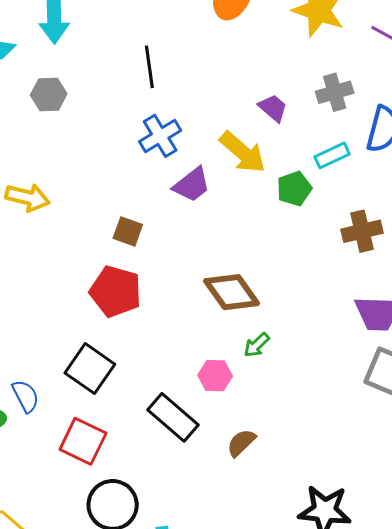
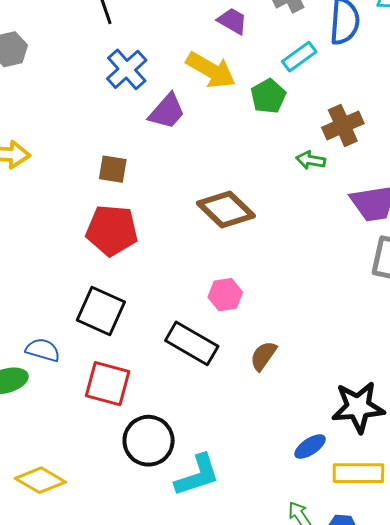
green arrow: (257, 345) -> (311, 160), moved, turned 64
blue semicircle: (26, 396) -> (43, 350), turned -36

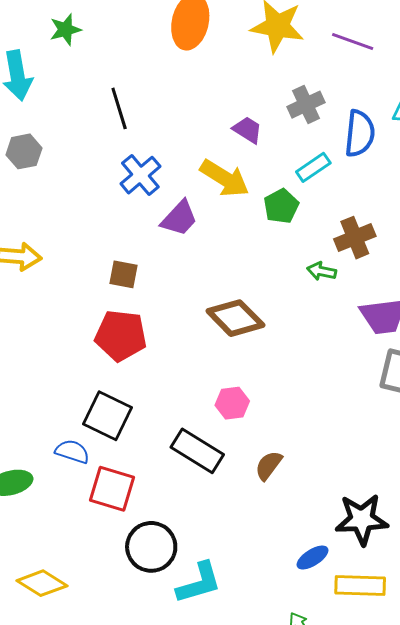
blue semicircle: (43, 350) -> (72, 452), moved

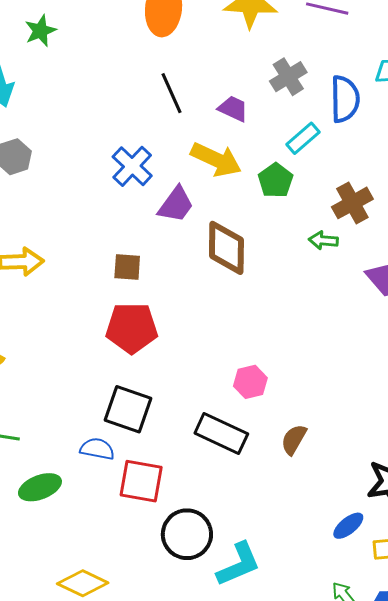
black line: (119, 108) -> (171, 93), moved
brown diamond: (235, 318) -> (226, 248), moved, turned 52

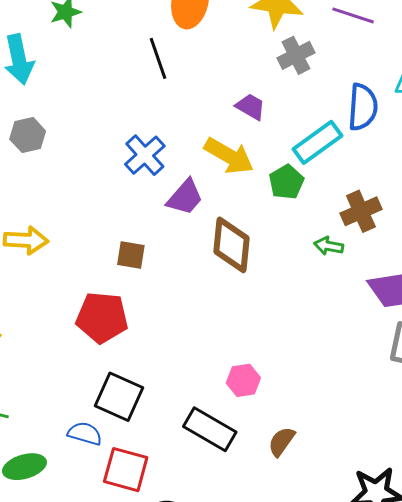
gray cross: (288, 77) -> (296, 55), moved
black line: (171, 93) -> (158, 58), moved
cyan rectangle: (303, 138) -> (317, 142), size x1.4
red pentagon: (132, 328) -> (102, 318), moved

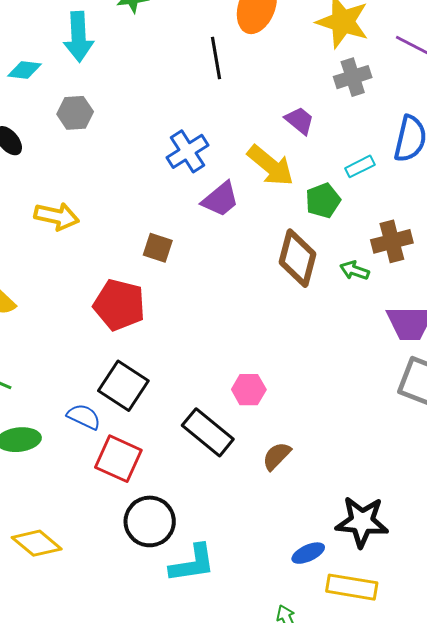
cyan rectangle: (317, 142) -> (360, 166), size x0.6
brown diamond: (231, 245) -> (297, 258), moved

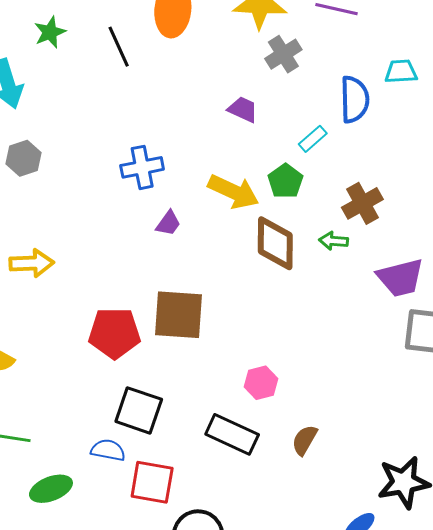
black line: (216, 58) -> (119, 47), moved
blue cross: (188, 151) -> (142, 167), turned 36
yellow arrow: (270, 166) -> (233, 192), moved
purple trapezoid: (220, 199) -> (168, 223), moved, size x0.7
brown square: (158, 248) -> (178, 315), moved, size x1.8

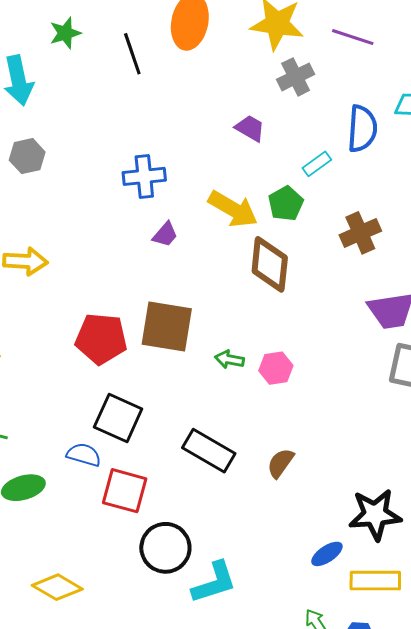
green arrow: (333, 241) -> (229, 359), moved
pink hexagon: (261, 383) -> (276, 368), moved

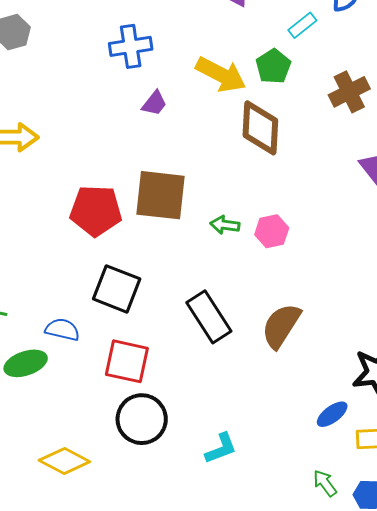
black rectangle: (209, 451) -> (209, 317), turned 30
blue semicircle: (84, 455) -> (62, 330), moved
brown semicircle: (280, 463) -> (281, 326), size x1.5
black circle: (165, 548) -> (142, 419), moved
cyan L-shape: (214, 582) -> (221, 448), size x0.7

